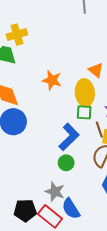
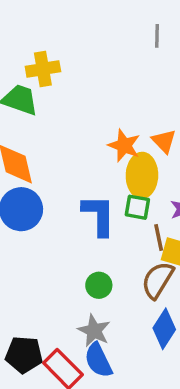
orange star: (52, 80) -> (124, 146), moved
blue L-shape: (69, 137) -> (99, 215), moved, turned -52
gray star: (55, 192) -> (94, 331), moved

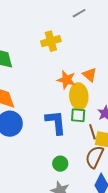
gray line: (157, 36) -> (79, 13), turned 64
yellow cross: (43, 69) -> (51, 41), moved

